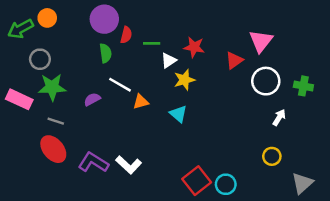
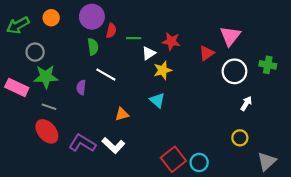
orange circle: (47, 18) -> (51, 18), moved
green cross: (303, 86) -> (268, 65), moved
purple semicircle: (92, 99) -> (81, 87), turned -56
orange triangle: (141, 102) -> (122, 114), moved

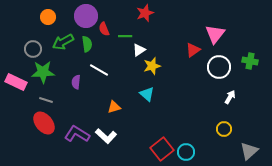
green arrow: (18, 25) -> (63, 42), moved
red semicircle: (111, 31) -> (104, 29), turned 144
red star: (171, 41) -> (145, 13), moved, turned -30

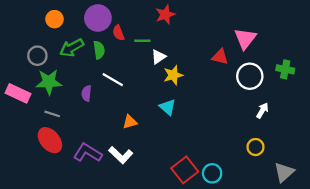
red triangle: (193, 50) -> (220, 57), turned 49

